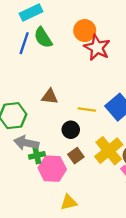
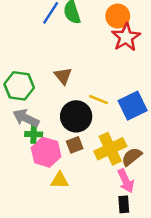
brown triangle: (50, 97) -> (63, 76), turned 30
black circle: (71, 130) -> (76, 116), size x1.6
yellow triangle: (69, 202) -> (60, 180), moved

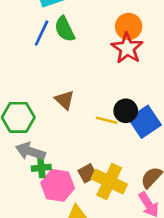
orange circle: (118, 16) -> (129, 26), moved
black circle: (76, 116) -> (126, 111), moved, size x0.7
yellow cross: (110, 149) -> (109, 181), moved, turned -32

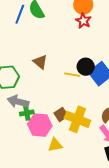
red star: (127, 48) -> (83, 21), size x0.7

